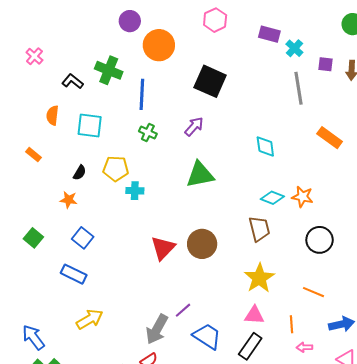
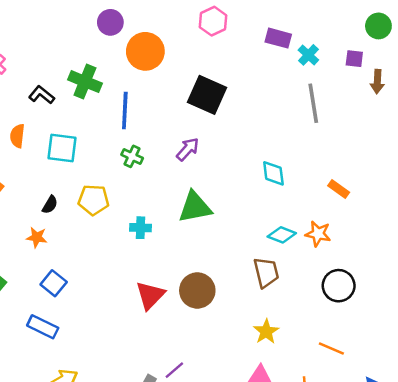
purple square: (326, 64) -> (354, 59), moved
orange rectangle: (330, 138) -> (339, 189), moved, size x0.7
cyan cross: (135, 191) -> (141, 228), moved
yellow star: (259, 278) -> (266, 332), size x0.7

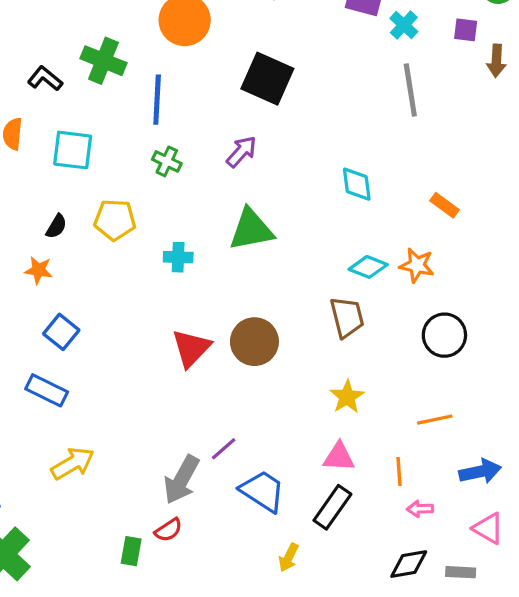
orange line: (331, 348) -> (435, 420), turned -35

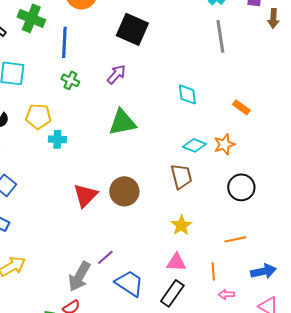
cyan cross: (178, 257) -> (57, 139), moved
orange star: (417, 265) -> (224, 144), turned -30

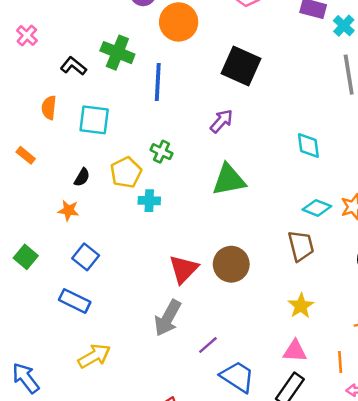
green cross: (70, 80) -> (161, 152), moved
yellow pentagon: (38, 116) -> (126, 172), turned -30
gray arrow: (79, 276) -> (168, 318), moved

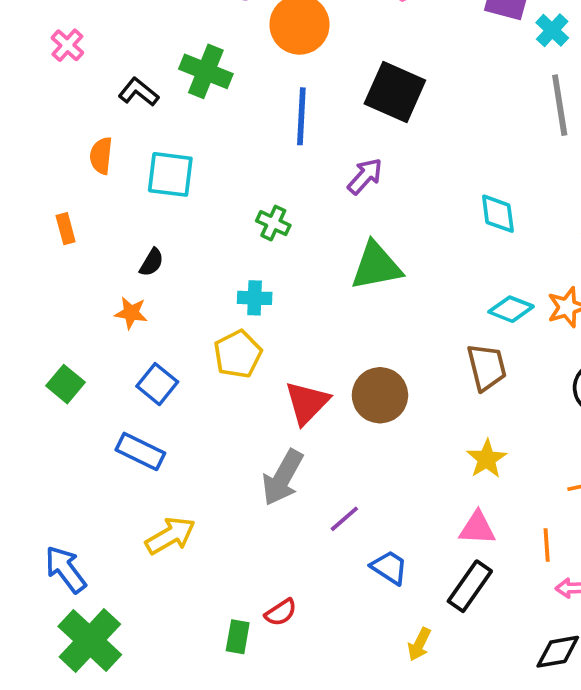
blue line: (158, 82) -> (301, 116), moved
orange rectangle: (26, 155) -> (66, 229), turned 36
yellow pentagon: (126, 172) -> (238, 354), moved
blue trapezoid: (237, 377) -> (389, 567), size x0.7

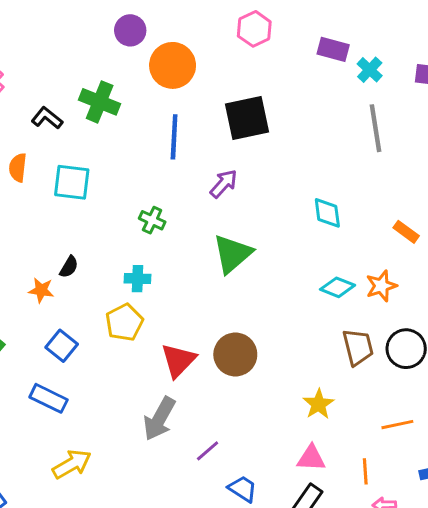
black square: (395, 92) -> (247, 118), turned -36
black semicircle: (152, 262) -> (69, 267), moved
green triangle: (376, 266) -> (232, 254), turned -30
brown trapezoid: (487, 367) -> (358, 347), moved

